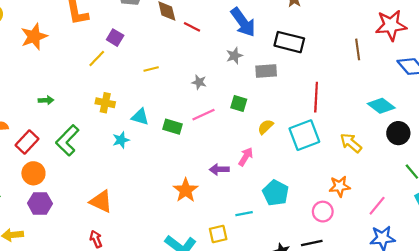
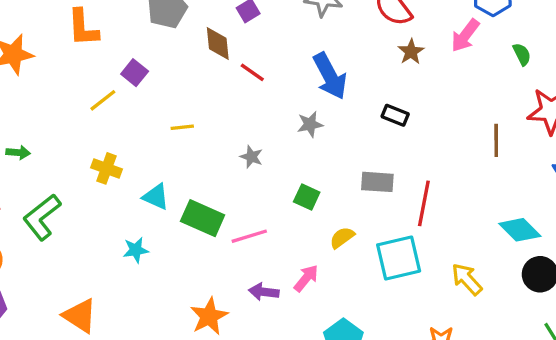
black rectangle: (289, 42) -> (395, 115), size x0.6
gray rectangle: (266, 71) -> (377, 182), moved
pink line: (203, 115) -> (249, 236), moved
green rectangle: (173, 127) -> (203, 218), size x1.4
cyan star: (121, 140) -> (136, 250), moved

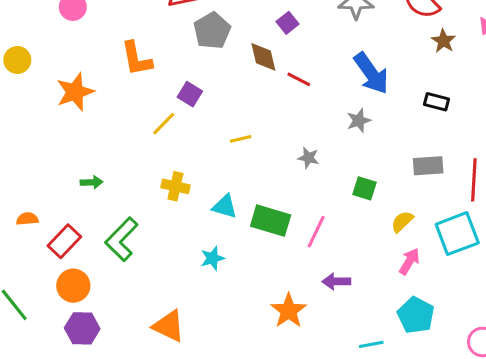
pink line: (249, 236) -> (316, 232), turned -40
pink arrow: (306, 278) -> (409, 261), moved

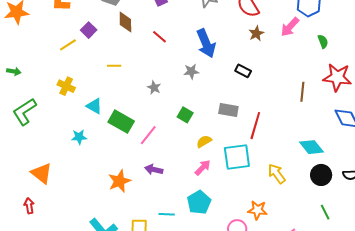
brown diamond: (263, 57) -> (125, 22), moved

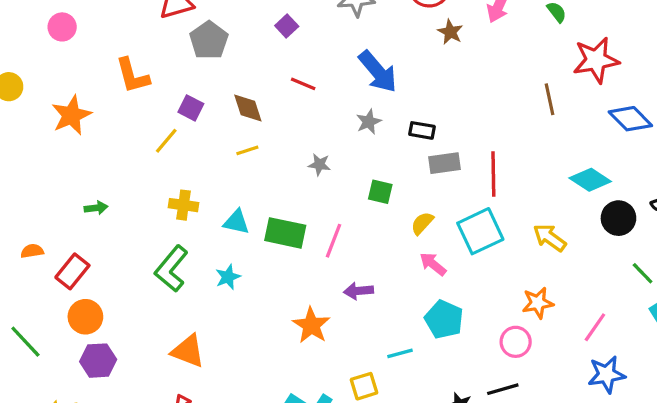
brown diamond: (125, 22) -> (248, 108), moved
black rectangle: (243, 71) -> (422, 130), moved
green L-shape: (24, 112) -> (171, 269), moved
pink arrow: (203, 168) -> (433, 264), turned -78

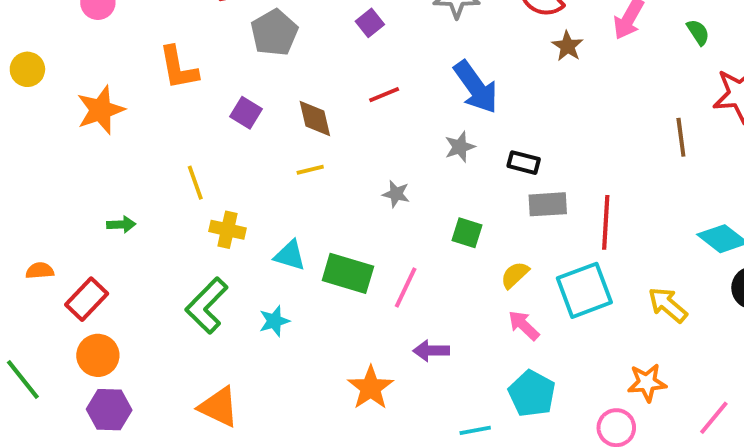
red line: (303, 84) -> (384, 95), turned -50
yellow line: (166, 141) -> (195, 183), moved, turned -64

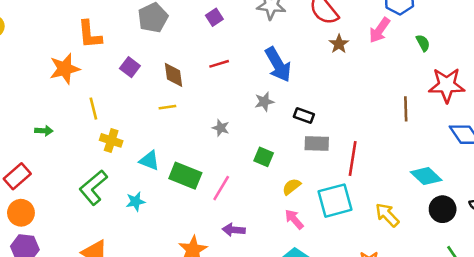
orange star: (101, 110) -> (65, 69), moved

